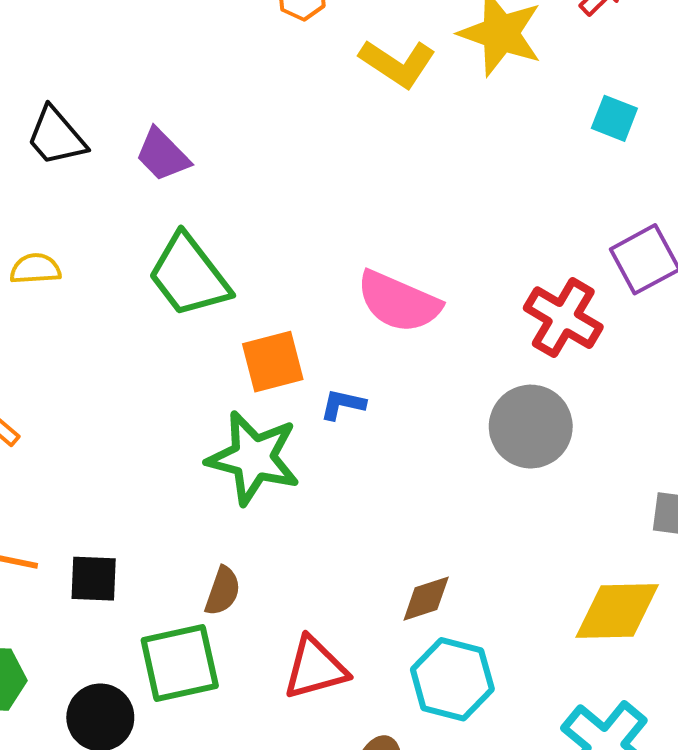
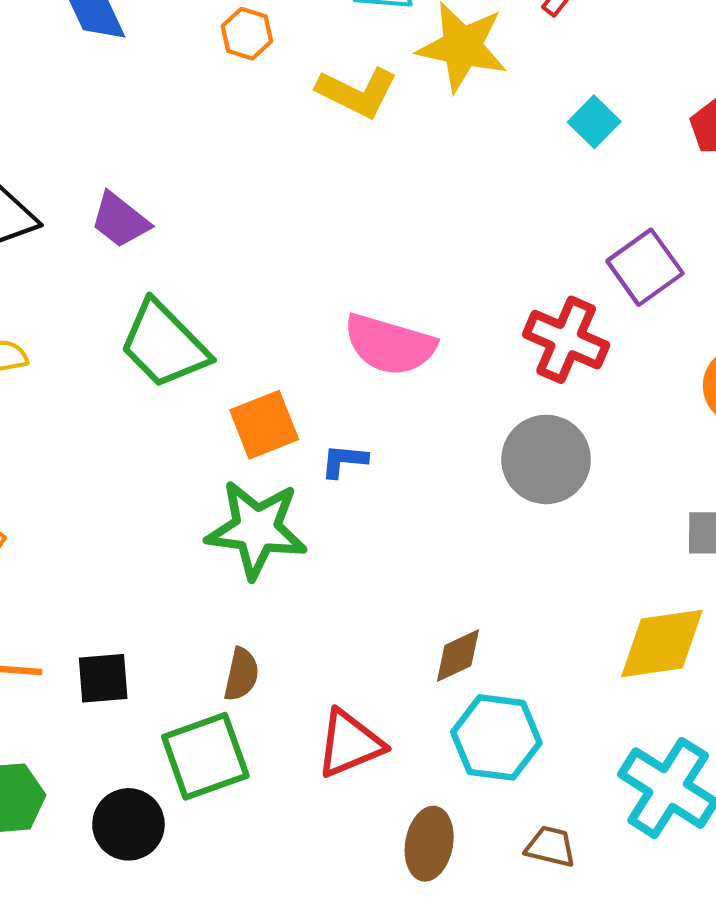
cyan square: (614, 118) -> (594, 122), turned 30

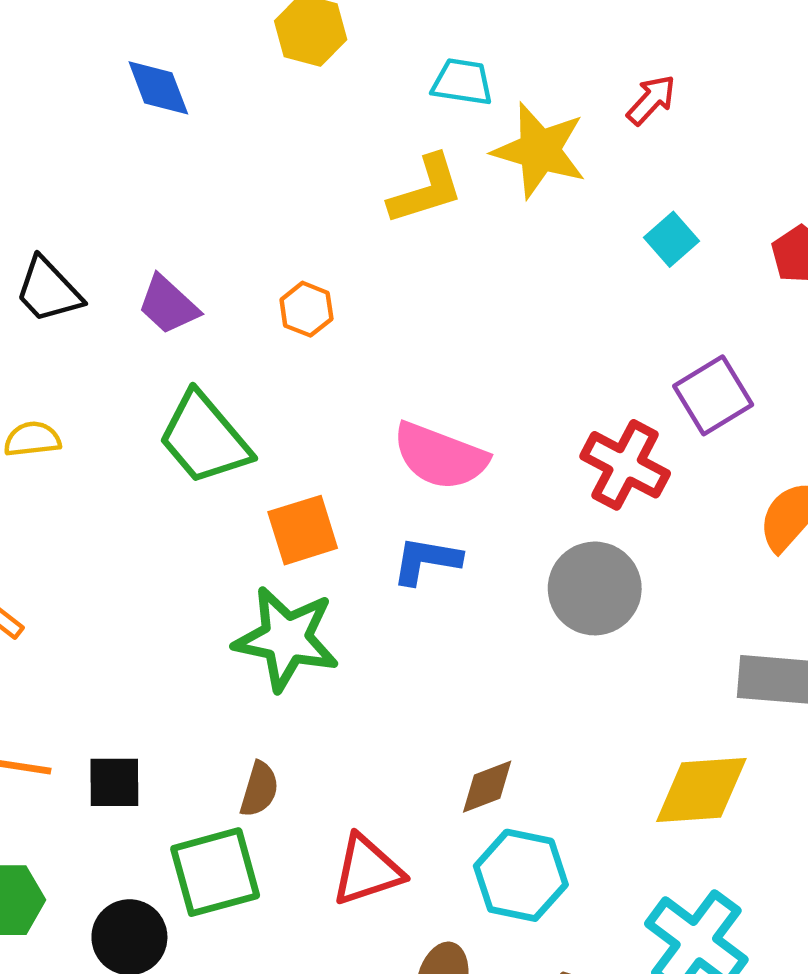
orange hexagon: (247, 34) -> (306, 309), moved
yellow L-shape: (357, 92) -> (426, 190), turned -48
blue L-shape: (344, 461) -> (426, 560), moved, size x1.4

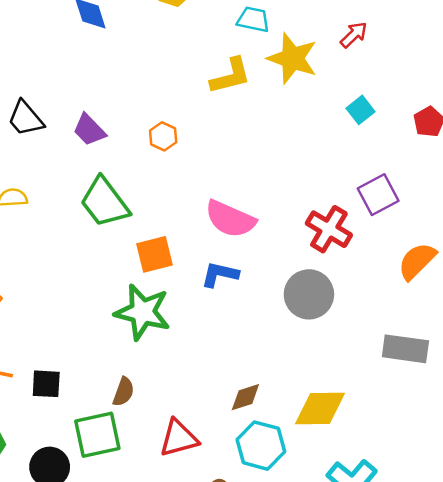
yellow diamond: (701, 790) -> (320, 408), moved

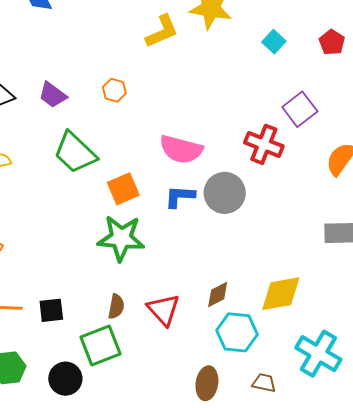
gray circle: (309, 294) -> (225, 193), moved
red triangle: (179, 438) -> (163, 310), moved, turned -48

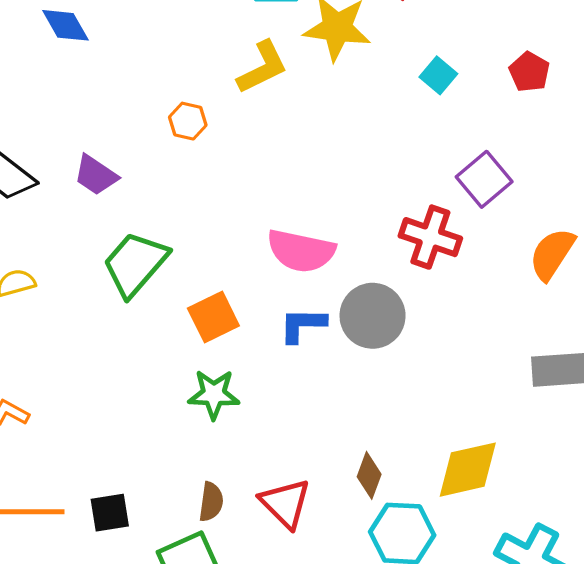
orange hexagon: (114, 90) -> (188, 121), moved
green trapezoid: (75, 153) -> (135, 264), turned 90
green star: (121, 238) -> (214, 394), size x0.7
brown diamond: (218, 294) -> (369, 475), turned -40

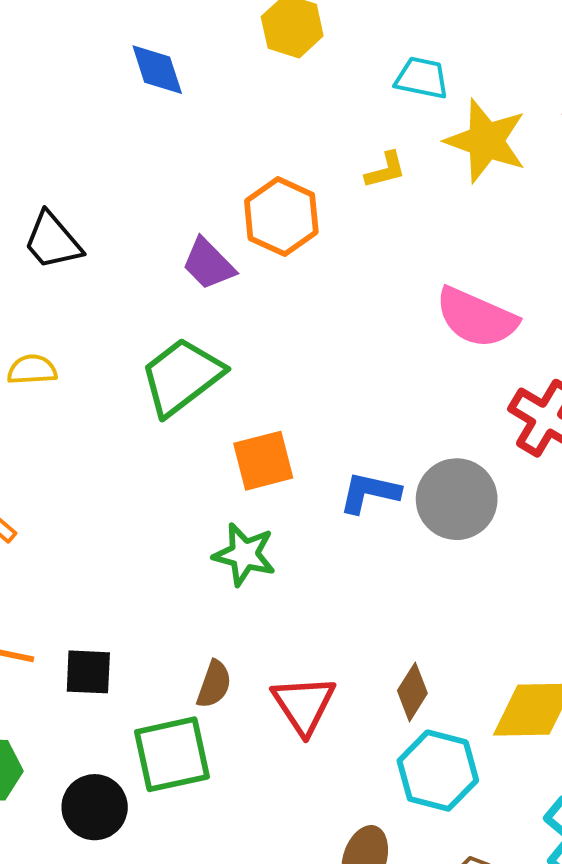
yellow L-shape: (262, 67) -> (385, 170), size x0.6
orange hexagon: (188, 121) -> (281, 216), size x1.6
purple trapezoid: (96, 175) -> (208, 264), moved
pink semicircle: (301, 251) -> (476, 318), moved

